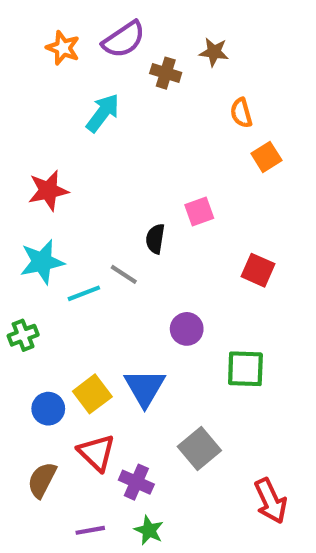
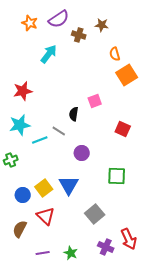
orange square: (266, 157) -> (127, 75), size x1.5
purple circle: (187, 329) -> (82, 153), moved
purple cross: (136, 482) -> (106, 247), moved

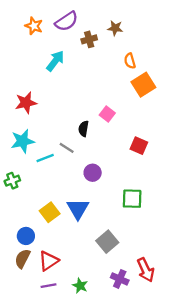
brown cross: (79, 35) -> (89, 39), turned -32
pink square: (95, 101) -> (107, 114), turned -32
blue circle: (23, 195) -> (26, 236), moved
red triangle: (46, 216) -> (48, 261), moved, turned 42

